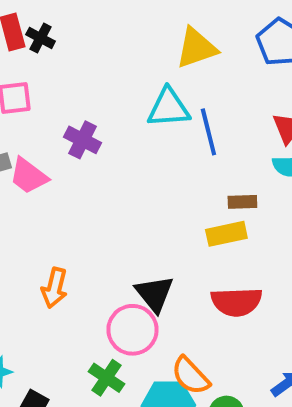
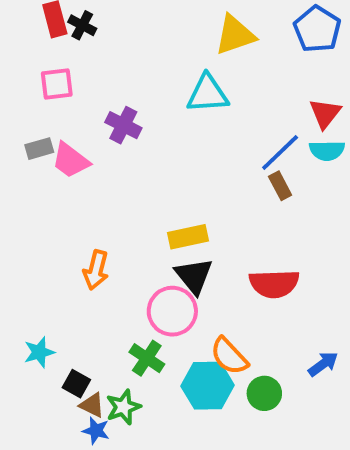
blue line: (208, 132) -> (280, 153), moved, turned 60
brown rectangle: (242, 202) -> (280, 186), turned 64
yellow rectangle: (226, 234) -> (188, 237), moved

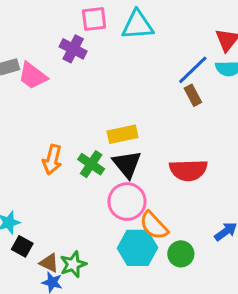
pink square: (57, 84) -> (94, 19), moved
pink circle: (172, 311) -> (127, 202), moved
green cross: (147, 358) -> (91, 164), moved
black square: (76, 384) -> (22, 246), moved

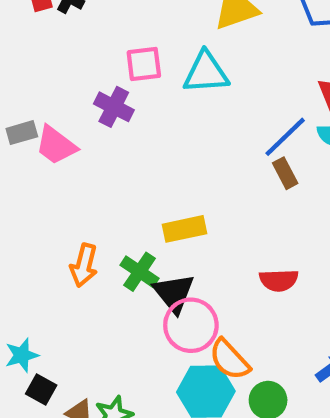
black triangle: (127, 164) -> (174, 293), moved
red semicircle: (188, 170) -> (279, 280), size x0.7

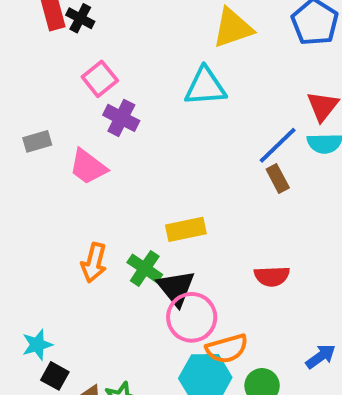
pink square: (144, 64) -> (100, 79), moved, turned -32
pink trapezoid: (56, 145) -> (88, 167), moved
orange semicircle: (229, 359) -> (227, 349), turned -63

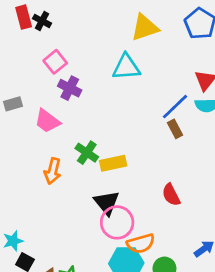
orange arrow: (94, 263) -> (53, 171), moved
green cross: (145, 268) -> (87, 153), moved
red semicircle: (272, 276) -> (171, 195), turned 65

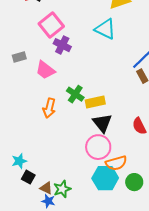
pink square: (55, 62) -> (51, 25), size x1.4
cyan triangle: (126, 67) -> (105, 29), turned 30
black triangle: (107, 203) -> (102, 123), moved

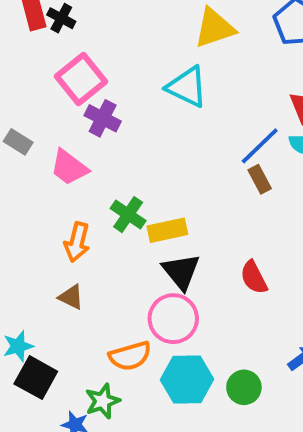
gray rectangle: (19, 57) -> (18, 142), turned 48
orange semicircle: (116, 163) -> (130, 356), moved
black square: (28, 177) -> (36, 378), size x1.5
brown triangle: (46, 188) -> (71, 297), moved

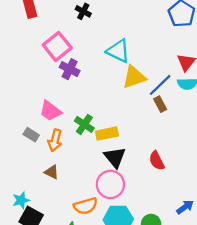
black cross: (61, 18) -> (83, 11), moved
yellow triangle: (214, 28) -> (134, 77), moved
gray rectangle: (18, 142) -> (31, 135), moved
pink trapezoid: (69, 167) -> (50, 111), moved

